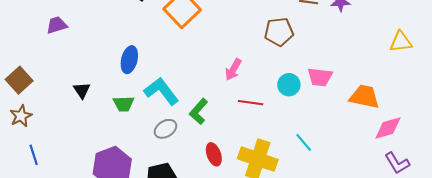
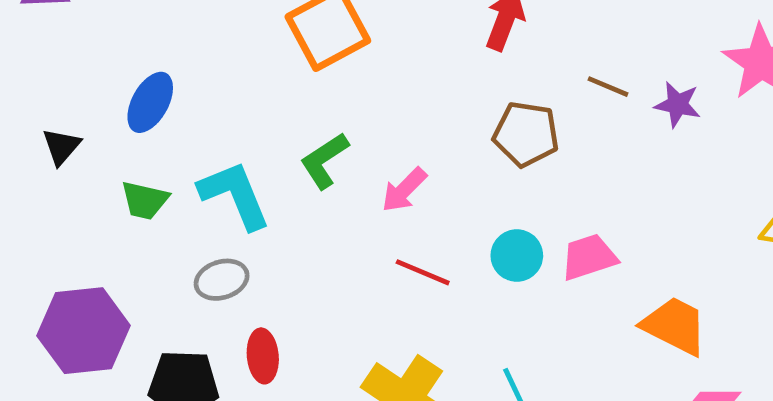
blue ellipse: (129, 60) -> (150, 102), moved
pink trapezoid: (320, 77) -> (589, 257), turned 140
green L-shape: (199, 111) -> (324, 161), moved
red ellipse: (214, 154) -> (263, 356), moved

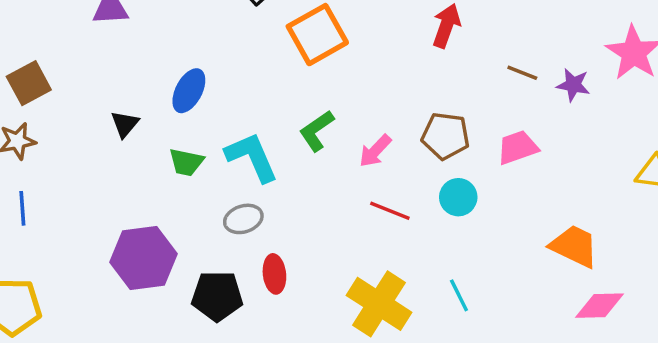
brown pentagon: (526, 134) -> (446, 136), moved
pink trapezoid: (589, 257) -> (518, 147), moved

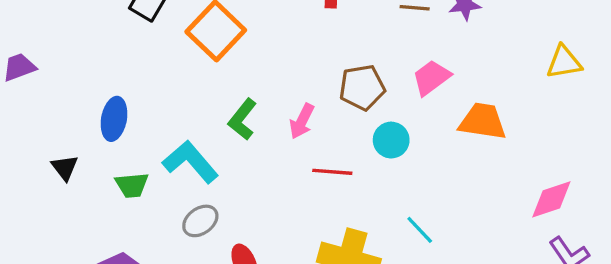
orange trapezoid: (574, 246) -> (483, 121), moved

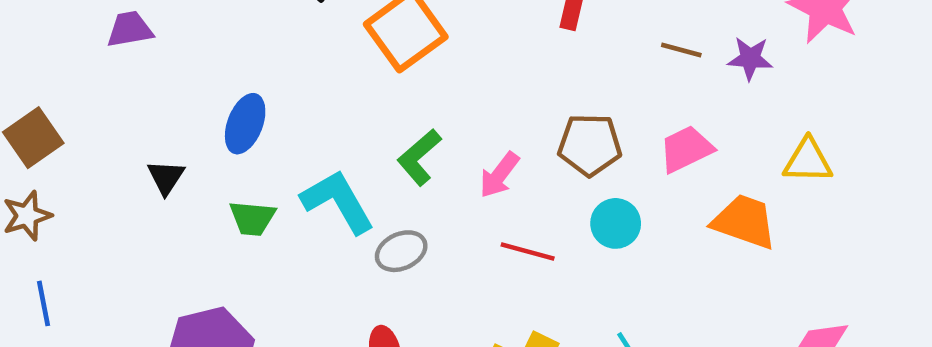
yellow triangle: (564, 62) -> (808, 161), moved
gray ellipse: (200, 221) -> (401, 251), moved

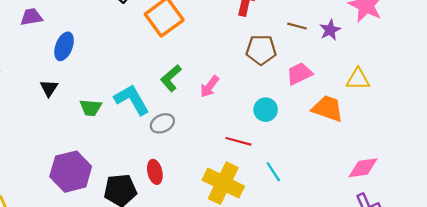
purple star: (750, 58) -> (330, 30), turned -30
blue ellipse: (245, 124) -> (64, 46), moved
brown pentagon: (590, 145) -> (261, 50), moved
red line: (528, 251) -> (238, 141), moved

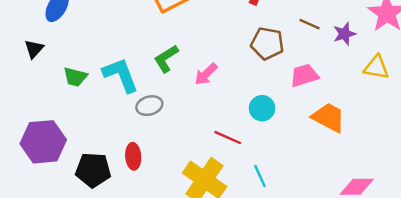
yellow triangle: (358, 79) -> (376, 67), moved

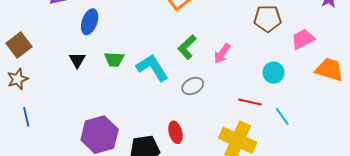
green trapezoid: (75, 77) -> (114, 59), moved
gray ellipse: (149, 106) -> (193, 86), moved
cyan line: (260, 176) -> (282, 116), moved

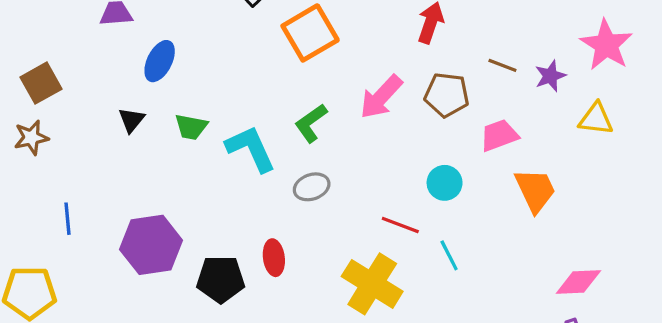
pink arrow: (222, 53) -> (381, 97), moved, size x1.4
orange trapezoid: (329, 70) -> (535, 190), turned 40
blue line: (26, 117) -> (68, 219), moved

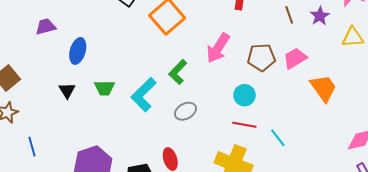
brown line: (502, 65) -> (289, 15), turned 60
brown pentagon: (447, 95) -> (261, 57), moved
cyan L-shape: (251, 149) -> (144, 95), turned -100
cyan circle: (445, 183) -> (244, 95), moved
blue line: (68, 219) -> (32, 147), moved

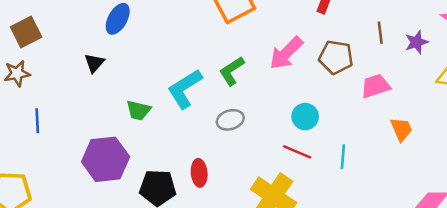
brown pentagon: (261, 57) -> (336, 57), moved
green trapezoid: (105, 88) -> (138, 110), moved
orange trapezoid: (323, 88) -> (401, 129), size x0.7
cyan line: (278, 138) -> (343, 157), moved, turned 30

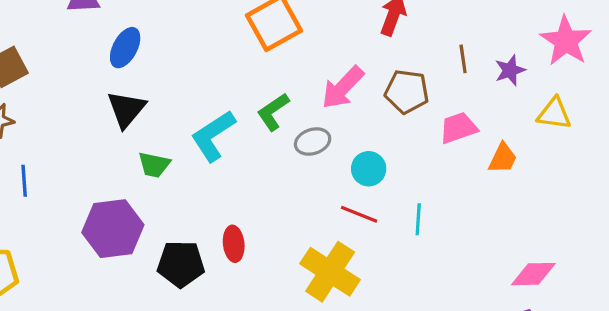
black triangle: (94, 63) -> (126, 109), moved, size x1.5
gray ellipse: (230, 120) -> (313, 142), moved
orange trapezoid: (401, 129) -> (503, 158), moved, turned 50

